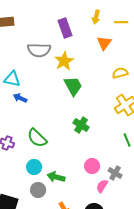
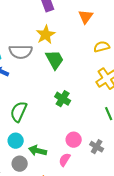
gray semicircle: (39, 50) -> (21, 52), moved
green semicircle: (37, 138) -> (19, 112), turned 70
pink semicircle: (102, 186) -> (65, 160), moved

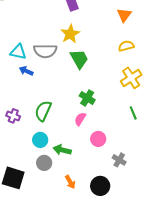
orange triangle: (86, 17) -> (124, 15), moved
gray cross: (97, 147) -> (119, 160), moved
pink semicircle: (65, 160) -> (80, 119), moved

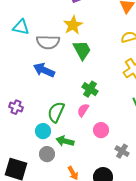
cyan triangle: (18, 52) -> (21, 27), moved
blue arrow: (26, 71) -> (44, 70), moved, size x1.5
green semicircle: (43, 111) -> (56, 112), moved

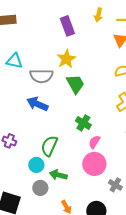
pink semicircle: (83, 110) -> (94, 142), moved
pink circle: (101, 130) -> (94, 164), size x1.5

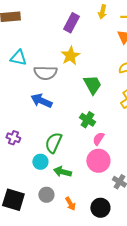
purple rectangle: (67, 26) -> (71, 23), turned 48
green trapezoid: (75, 84) -> (92, 85), moved
gray circle: (40, 188) -> (46, 195), moved

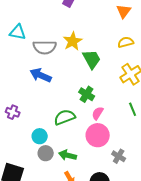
yellow star: (70, 56) -> (73, 41), moved
green semicircle: (53, 143) -> (65, 117), moved, turned 45
green arrow: (62, 172) -> (68, 155), moved
gray circle: (46, 195) -> (46, 153), moved

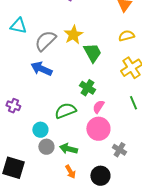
gray semicircle: (45, 47) -> (45, 41), turned 135

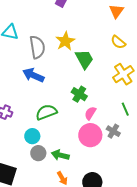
yellow semicircle: (126, 36) -> (118, 42), turned -126
gray semicircle: (45, 41) -> (37, 47), turned 125
green semicircle: (65, 111) -> (46, 112), moved
gray cross: (119, 150) -> (113, 131), moved

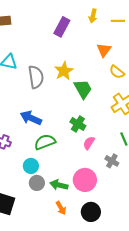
orange triangle: (116, 11) -> (104, 50), moved
blue arrow: (33, 75) -> (31, 118), moved
pink circle: (90, 135) -> (85, 180), moved

